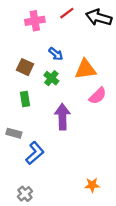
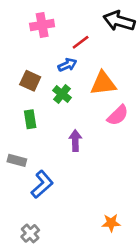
red line: (67, 13) -> (81, 42), moved
blue arrow: (56, 54) -> (67, 65), turned -64
purple arrow: (62, 117) -> (75, 140), size x0.7

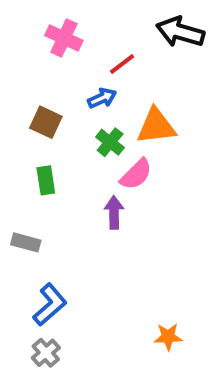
pink cross: (42, 25) -> (64, 38), turned 35
green cross: (62, 94) -> (110, 142), moved
pink semicircle: (118, 115) -> (136, 174), moved
blue L-shape: (42, 184) -> (50, 305), moved

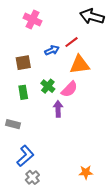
red line: (122, 64) -> (71, 42), moved
brown square: (46, 122) -> (23, 63), turned -35
green cross: (110, 142) -> (48, 86), moved
gray cross: (46, 353) -> (32, 177), moved

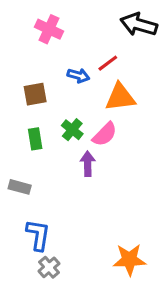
blue arrow: (52, 50) -> (78, 76), turned 40
blue L-shape: (25, 156) -> (38, 235), turned -40
orange star: (86, 172) -> (129, 260), size x1.5

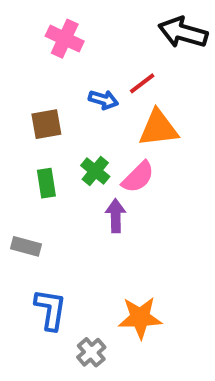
orange star: (129, 260) -> (140, 318), moved
gray cross: (49, 267) -> (91, 352), moved

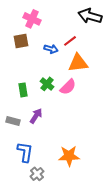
brown square: (46, 124) -> (21, 41), moved
purple arrow: (116, 216) -> (36, 116), moved, turned 35
gray cross: (91, 352) -> (37, 174), moved

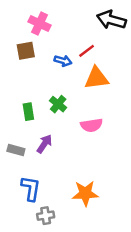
pink semicircle: (68, 87) -> (92, 125), moved, turned 36
gray cross: (37, 174) -> (46, 216), turned 32

